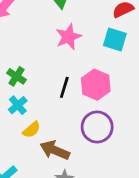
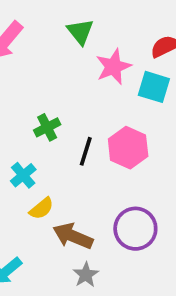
pink star: (68, 37) -> (113, 67), moved
green cross: (16, 76) -> (47, 127), moved, turned 30
purple circle: (97, 127) -> (135, 229), moved

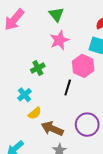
pink star: (113, 67) -> (59, 40), moved
pink hexagon: (128, 148) -> (83, 66), moved
black line: (86, 151) -> (68, 88), moved

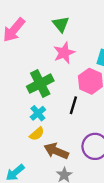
green cross: (38, 68) -> (40, 84), size x1.6
cyan cross: (24, 95) -> (38, 113), moved

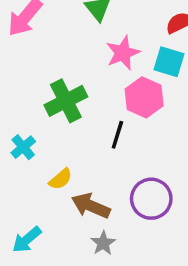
pink star: (64, 53) -> (123, 53), moved
cyan cross: (38, 113) -> (23, 147), moved

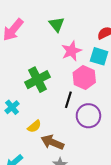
purple circle: (151, 199) -> (88, 116), moved

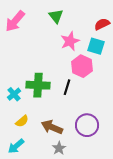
green cross: (38, 80) -> (38, 85), moved, turned 30
purple circle: (88, 116) -> (87, 125), moved
yellow semicircle: (34, 126) -> (22, 121), moved

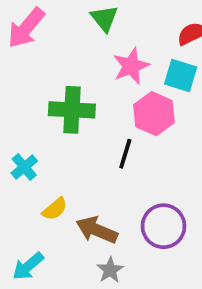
green cross: (38, 85) -> (72, 110), moved
yellow semicircle: (22, 121) -> (55, 209), moved

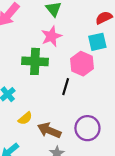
pink star: (131, 66) -> (51, 36), moved
cyan square: (181, 76) -> (97, 42), turned -30

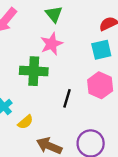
pink hexagon: (82, 64) -> (100, 85), moved
yellow semicircle: (25, 118) -> (25, 122), moved

